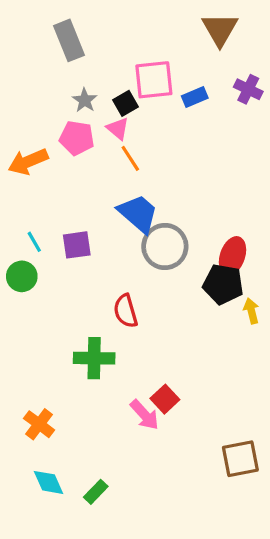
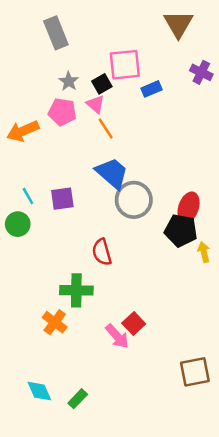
blue rectangle: (195, 97) -> (152, 89), moved
orange cross: (39, 424) -> (55, 322), moved

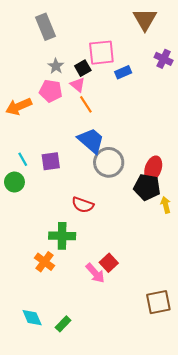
red semicircle: (102, 252) -> (83, 205), turned -55

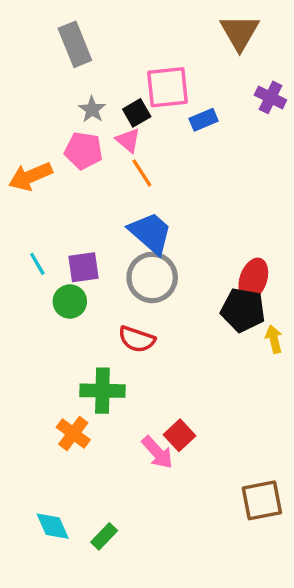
gray circle: (109, 162) -> (152, 277), moved
green circle: (14, 182) -> (70, 301), moved

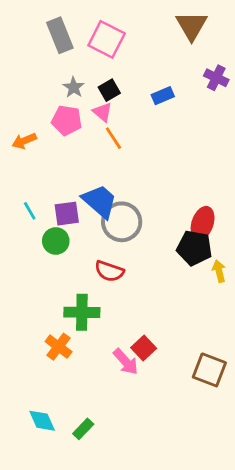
pink square: (168, 87) -> (107, 39), moved, turned 33
orange arrow: (30, 176) -> (24, 141), size x0.7
blue trapezoid: (150, 233) -> (100, 201), moved
brown square: (262, 500) -> (209, 370), moved, turned 32

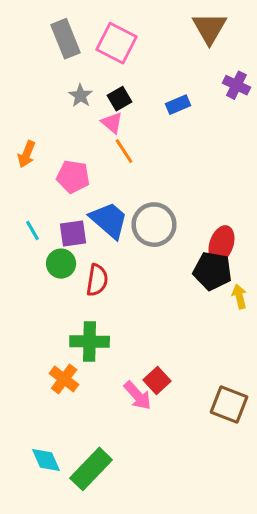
pink pentagon: (67, 120) -> (73, 177), moved
orange arrow: (24, 141) -> (27, 154), turned -45
gray circle: (122, 222) -> (154, 225), moved
red semicircle: (109, 271) -> (97, 280), moved, turned -100
green rectangle: (83, 429) -> (91, 469), size x1.8

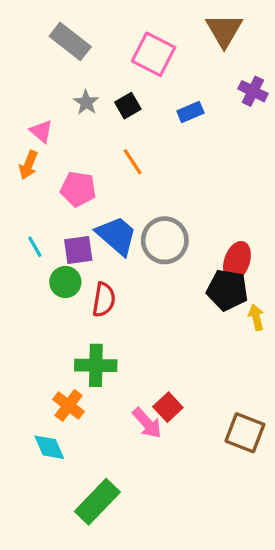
gray rectangle: (66, 39) -> (70, 41), turned -30
pink square: (117, 43) -> (154, 54), moved
pink triangle: (112, 123) -> (41, 131), moved
cyan diamond: (46, 460) -> (49, 447), moved

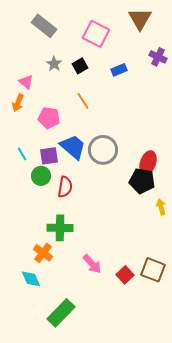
yellow arrow: (256, 317) -> (161, 207), moved
red square: (168, 407) -> (125, 275), moved

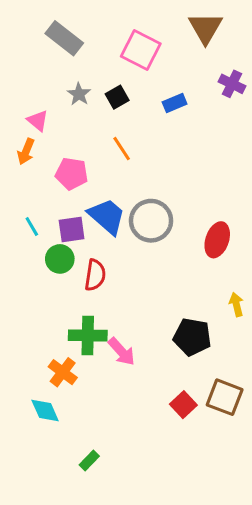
black pentagon: (142, 181) -> (192, 337), moved
pink arrow: (92, 264) -> (122, 352), moved
green rectangle: (61, 313) -> (89, 460), size x0.5

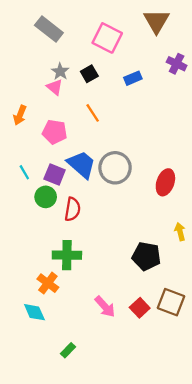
pink triangle: (38, 121) -> (55, 87), moved
purple square: (72, 230) -> (55, 175), turned 30
pink arrow: (122, 352) -> (105, 307), moved

